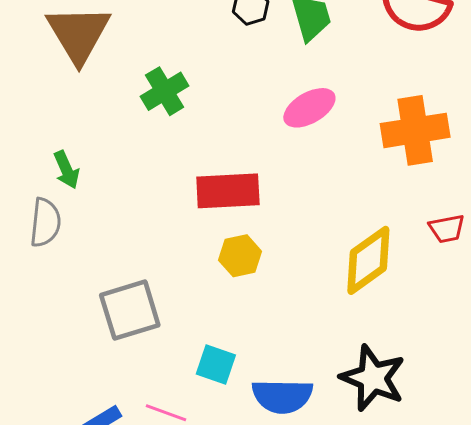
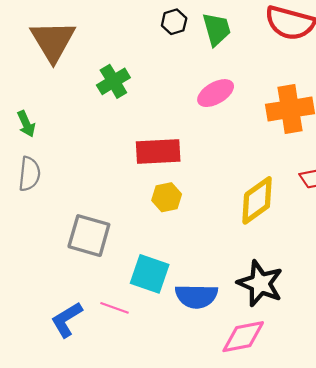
green arrow: (66, 170) -> (26, 124), moved
gray square: (130, 310) -> (89, 236), turned 33
cyan square: (216, 364) -> (150, 274), size x1.4

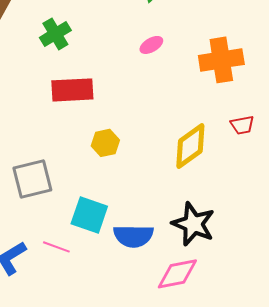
pink ellipse: (216, 93) -> (151, 45), size x0.7
red rectangle: (158, 152) -> (72, 90), moved
gray square: (89, 236) -> (32, 179), turned -30

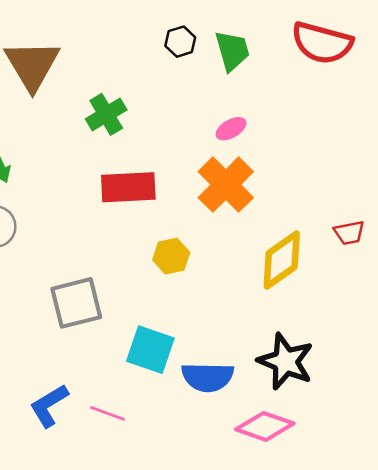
orange cross: (221, 60) -> (226, 185), moved, turned -36
pink line: (56, 247) -> (107, 413), moved
pink diamond: (177, 274) -> (265, 426), turned 30

